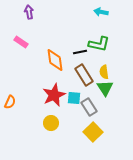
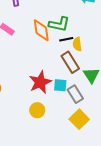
green L-shape: (99, 44) -> (59, 24), moved
orange diamond: (55, 60) -> (41, 30), moved
yellow semicircle: (104, 72) -> (77, 44), moved

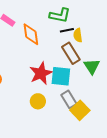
orange diamond: (41, 30) -> (31, 34), moved
cyan square: (60, 85) -> (61, 76), size x1.5
gray rectangle: (75, 94) -> (69, 99), moved

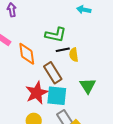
brown rectangle: (71, 53) -> (53, 73), moved

